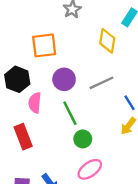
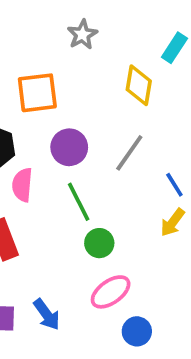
gray line: (101, 83) -> (129, 153), turned -30

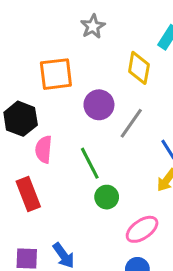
purple circle: (69, 147) -> (99, 105), moved
pink ellipse: (111, 292) -> (142, 229), moved

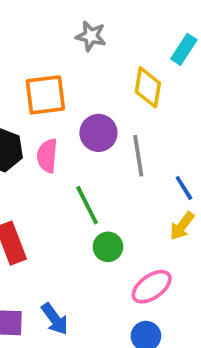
gray star: (93, 26) -> (91, 36), turned -30
gray line: (131, 123) -> (138, 156), turned -44
pink semicircle: (44, 149) -> (47, 156), moved

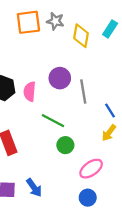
yellow diamond: (148, 87) -> (81, 36), moved
orange square: (45, 95) -> (28, 22), moved
green line: (87, 205) -> (53, 121), turned -35

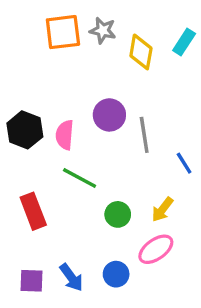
green line: (53, 121) -> (80, 178), moved
yellow arrow: (109, 133) -> (162, 209), moved
blue circle: (88, 198) -> (116, 274), moved

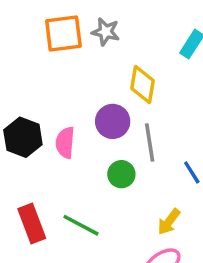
yellow diamond: (141, 52) -> (143, 84), moved
green line: (80, 178) -> (81, 225), moved
green circle: (118, 214) -> (121, 174), moved

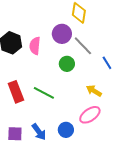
gray line: (150, 143) -> (83, 46), turned -35
yellow arrow: (169, 222) -> (94, 91), turned 84

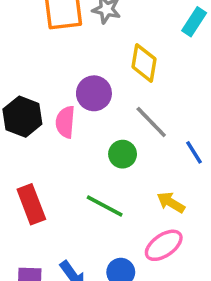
purple circle: (62, 34) -> (94, 93), moved
green line: (44, 93) -> (105, 206), moved

